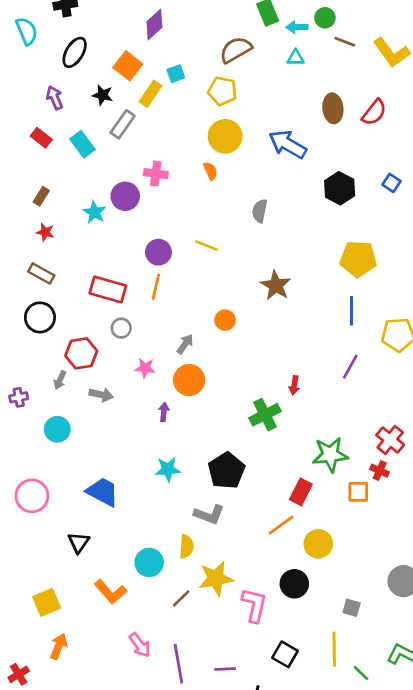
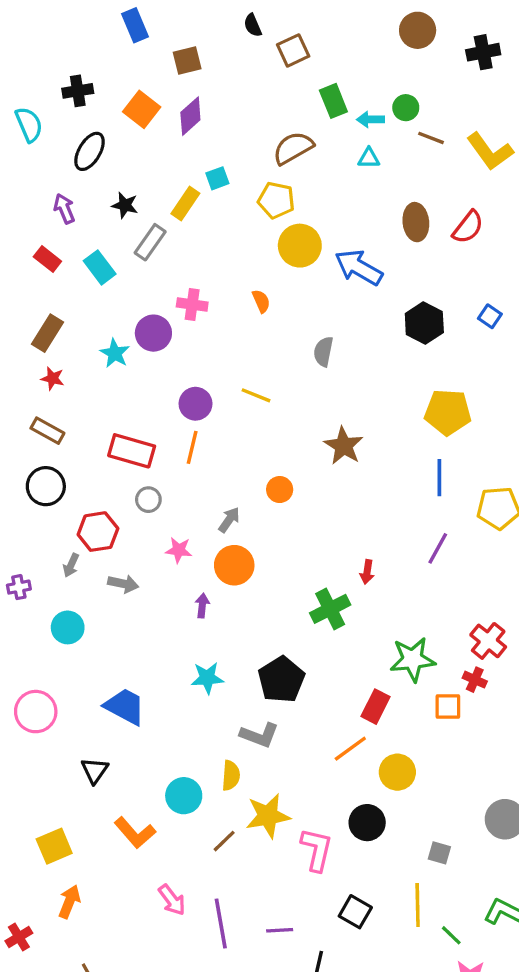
orange square: (128, 66) -> (142, 109), moved
yellow circle: (225, 136) -> (300, 246), moved
brown rectangle: (41, 196) -> (47, 333), size x1.5

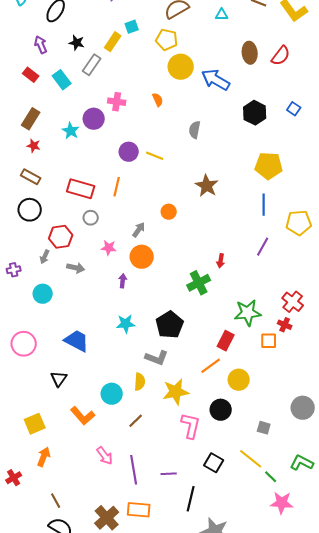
purple circle: (196, 404) -> (129, 152), moved
yellow star: (268, 816) -> (176, 392), moved
yellow line: (418, 905) -> (251, 459), turned -50

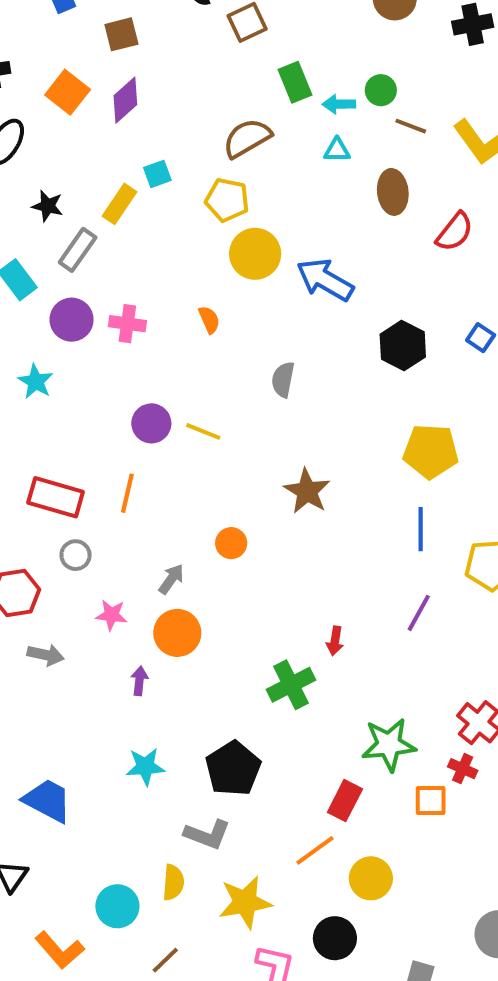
brown ellipse: (250, 53) -> (393, 192), moved
purple circle: (94, 119) -> (72, 320), moved

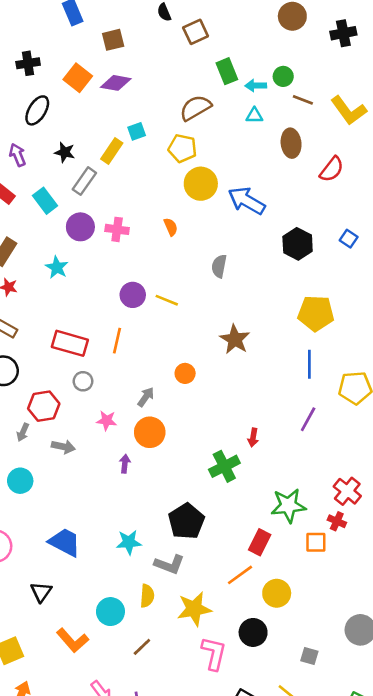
purple diamond: (125, 100) -> (116, 83), turned 52
cyan star: (145, 767) -> (129, 542), moved

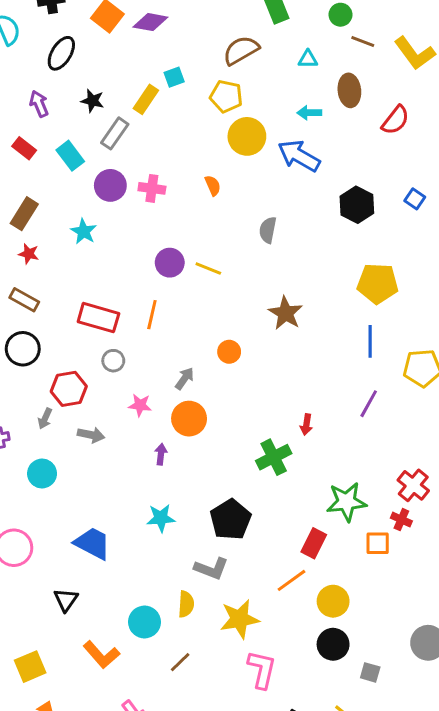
cyan arrow: (256, 86) -> (309, 113), moved
cyan star: (129, 542) -> (161, 518), moved
black circle: (253, 632) -> (333, 644), moved

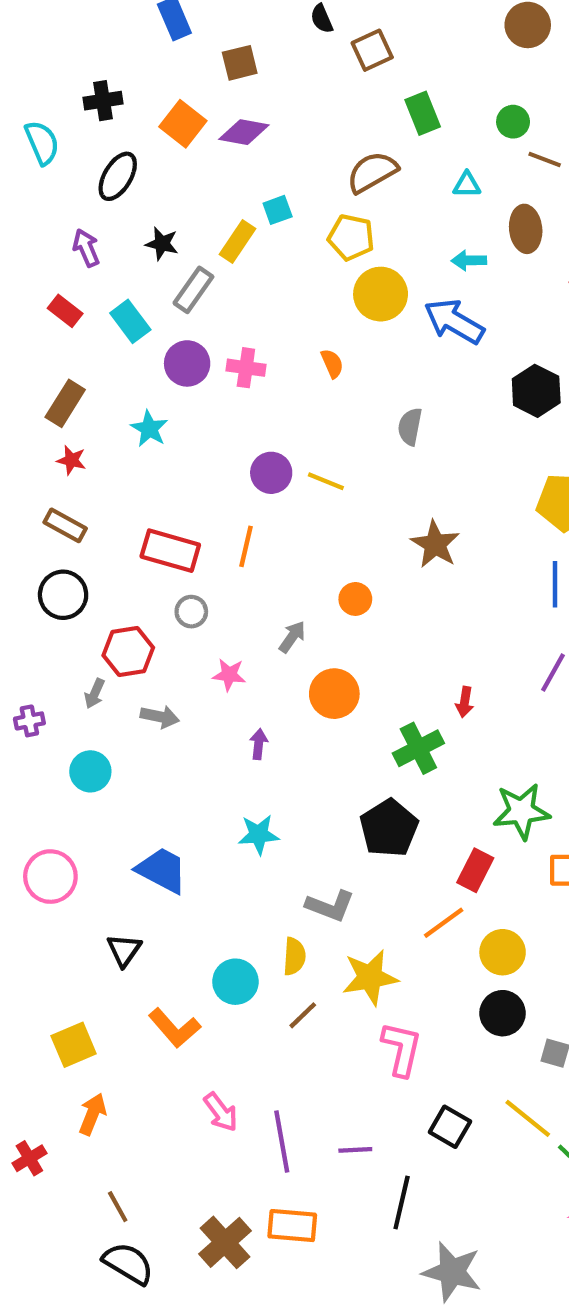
orange circle: (189, 419) -> (334, 694), moved
black pentagon: (231, 520) -> (389, 828), moved
brown line: (180, 662) -> (303, 1015), moved

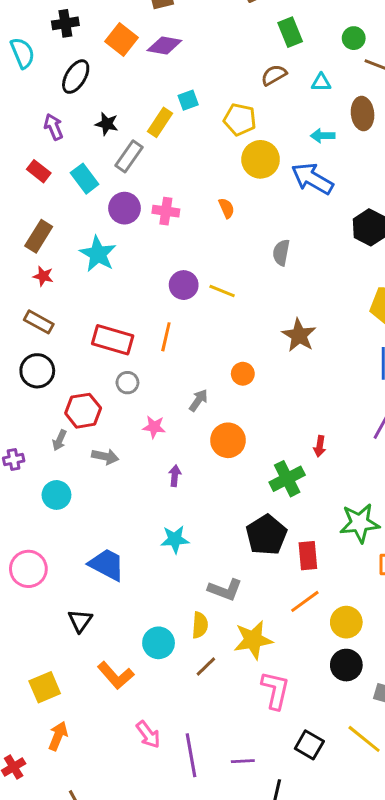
brown semicircle: (372, 172) -> (274, 75), moved, size x0.7
cyan star: (149, 429) -> (98, 254), size x1.4
red rectangle: (475, 870) -> (308, 556), moved, turned -32

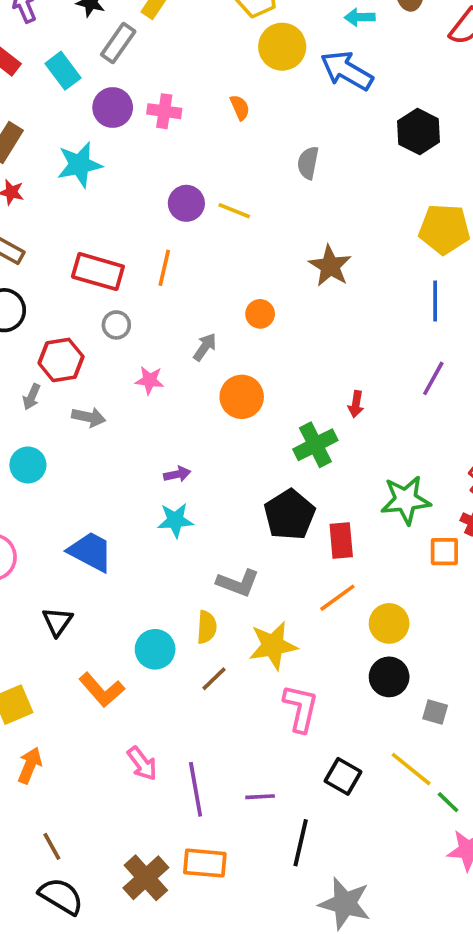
cyan star: (98, 254) -> (80, 165), turned 30
purple arrow: (175, 476) -> (177, 474), moved, turned 72

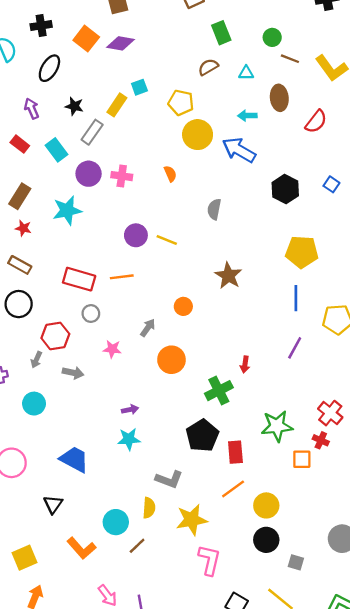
orange line: (164, 268) -> (122, 277), turned 70
brown line: (214, 679) -> (137, 546), moved

